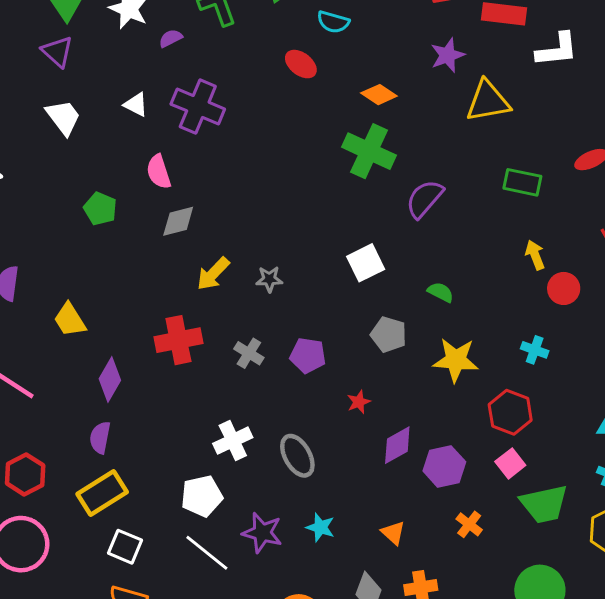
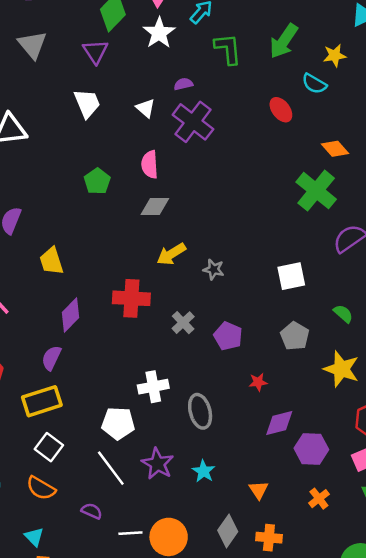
purple semicircle: (171, 38) -> (183, 84), moved

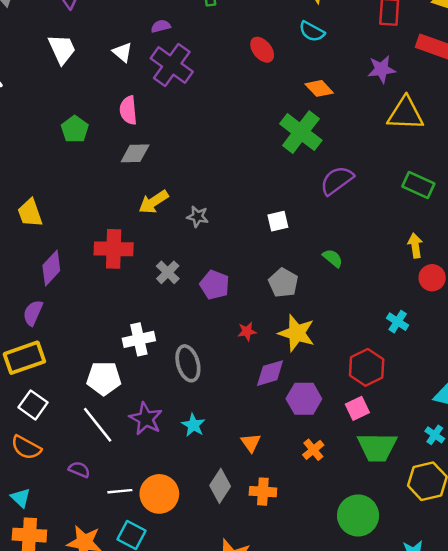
cyan semicircle: (314, 84) -> (312, 31), moved
white square: (291, 276) -> (278, 221), size x0.7
yellow star: (341, 369) -> (297, 333), moved

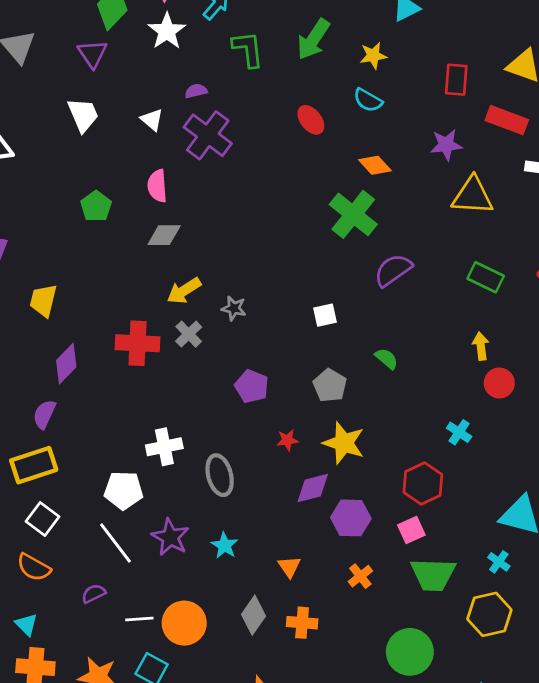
yellow trapezoid: (30, 213) -> (43, 300), turned 32
gray cross: (168, 272) -> (189, 334), moved
purple semicircle: (79, 470) -> (94, 594), turned -50

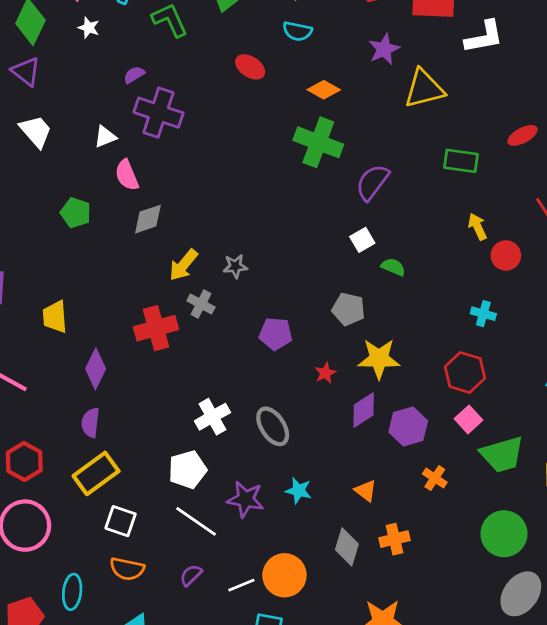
white star: (167, 31) -> (89, 28), size x0.6
white triangle: (152, 120) -> (105, 137), moved, turned -45
white square: (325, 315) -> (362, 240), moved

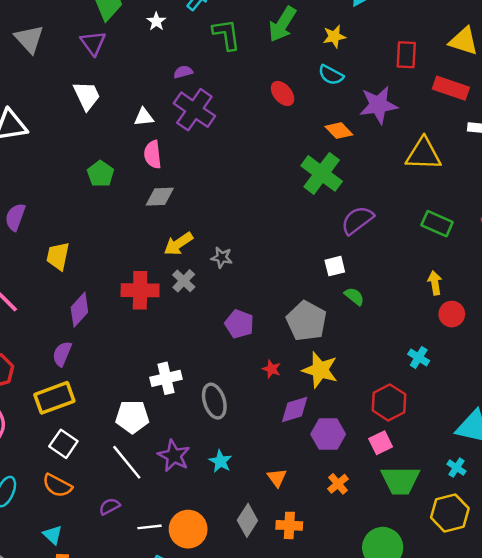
purple star: (384, 49) -> (378, 105), moved, size x1.4
gray pentagon: (348, 309) -> (306, 321), size x1.4
red star: (325, 373) -> (272, 369), turned 30

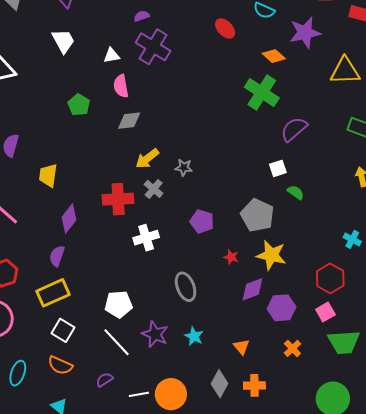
white cross: (166, 378) -> (146, 238), moved

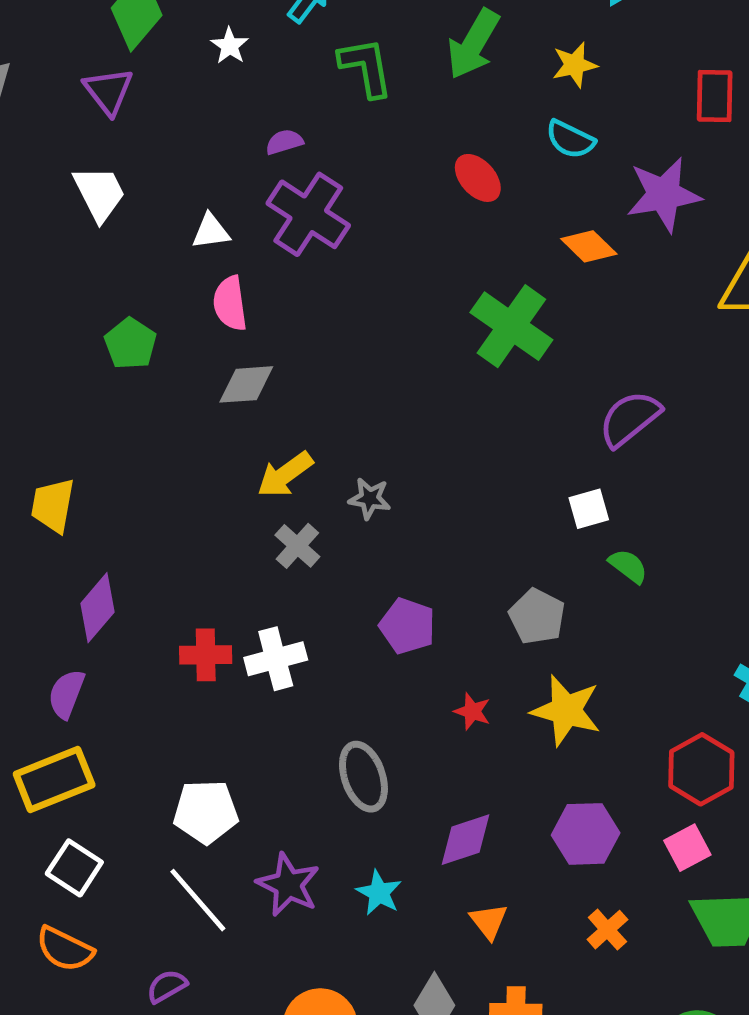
green cross: (262, 92) -> (511, 326), moved
red cross: (118, 199) -> (206, 655), moved, size x0.7
gray pentagon: (257, 215) -> (537, 616), size x0.7
purple diamond: (252, 289) -> (466, 840), moved

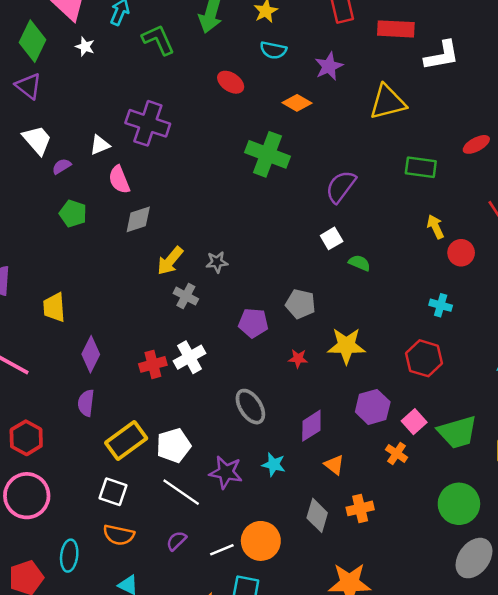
purple semicircle: (284, 142) -> (62, 166), moved
purple star: (664, 195) -> (329, 66), size x0.7
gray pentagon: (537, 616) -> (301, 304), moved
yellow rectangle: (54, 779) -> (126, 441), moved
pink square: (687, 848) -> (414, 422), moved

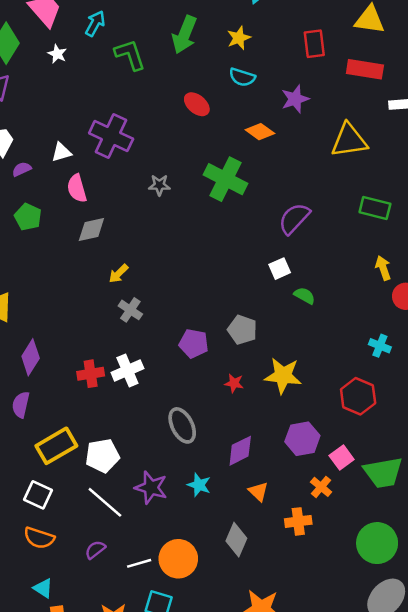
yellow arrow: (170, 261) -> (118, 274), size x0.7
gray star: (217, 262) -> (159, 185), moved
orange cross: (360, 508) -> (298, 521), moved

